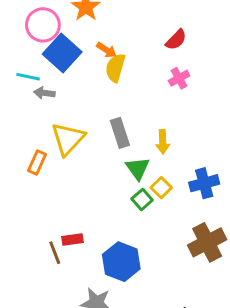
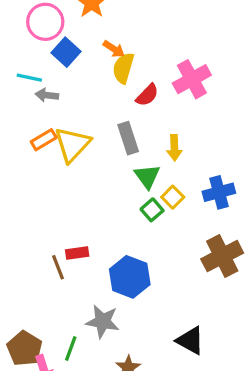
red semicircle: (176, 40) -> (147, 95), moved
blue square: (62, 53) -> (66, 52), size x0.7
pink cross: (179, 78) -> (192, 79), size x1.6
orange rectangle: (37, 162) -> (44, 140), moved, turned 35

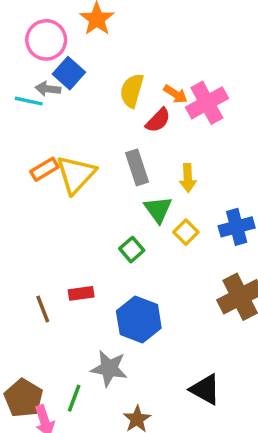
orange arrow: (114, 49) -> (175, 94), moved
gray arrow: (47, 95) -> (48, 89), moved
green square: (152, 210) -> (132, 250), moved
brown line: (58, 267) -> (43, 309), moved

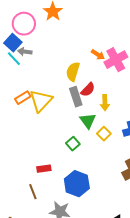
blue square: (69, 73) -> (13, 43), moved
yellow semicircle: (132, 91) -> (73, 72), moved
cyan line: (29, 101) -> (14, 59), turned 35
red semicircle: (158, 120) -> (88, 90), moved
brown line: (43, 309) -> (33, 192), moved

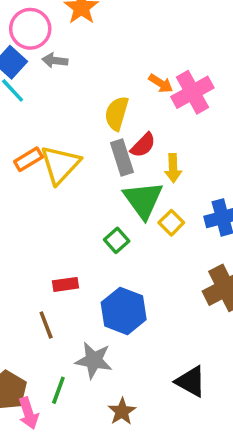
gray arrow: (25, 52) -> (55, 61), moved
green triangle: (88, 121) -> (143, 200), size x1.4

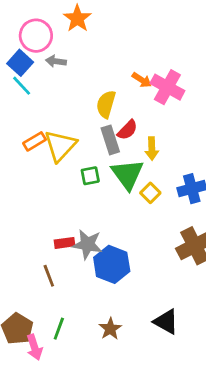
pink cross: (192, 92) -> (167, 87), turned -32
green square: (117, 240) -> (90, 176), moved, turned 30
gray star: (94, 360) -> (87, 244), moved
brown star: (122, 411) -> (110, 329), moved

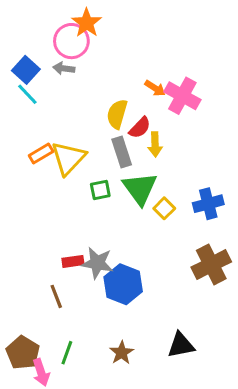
pink circle: (36, 36) -> (71, 41), moved
red semicircle: (127, 130) -> (140, 128), moved
yellow arrow: (152, 149) -> (155, 144), moved
black triangle: (166, 322) -> (181, 345), turned -40

